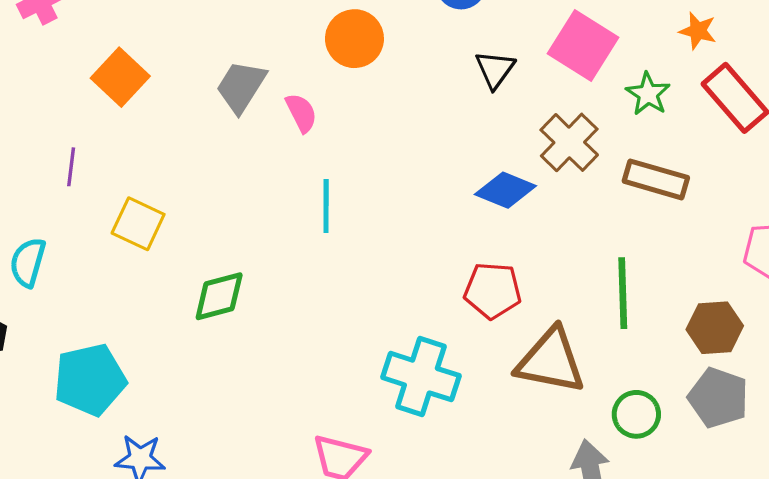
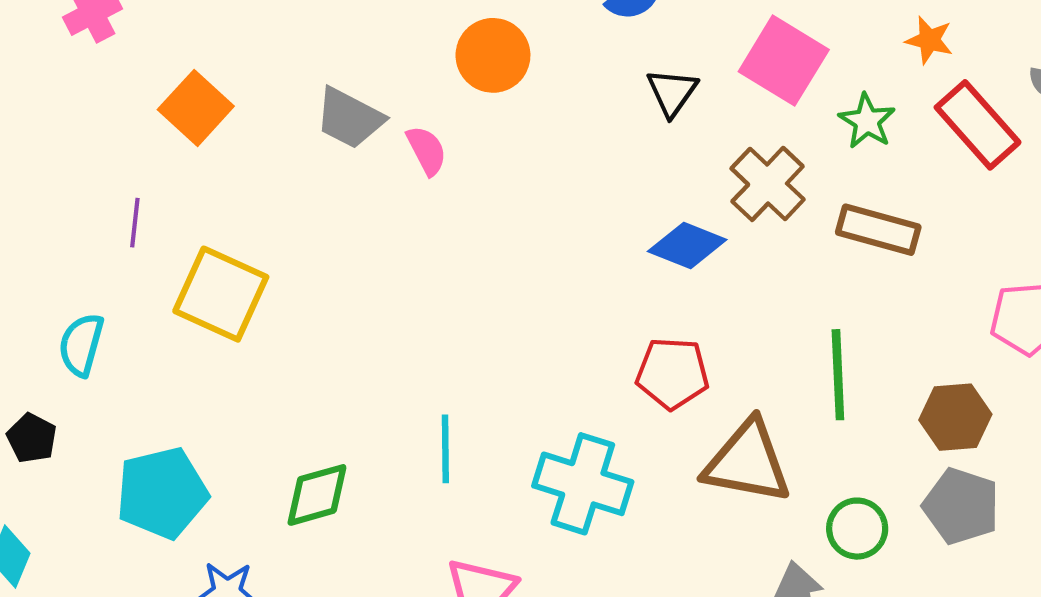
gray trapezoid: (241, 87) -> (350, 118), turned -94
cyan line: (326, 206) -> (445, 449), moved
yellow square: (138, 224) -> (221, 294), size x1.4
green diamond: (219, 296) -> (317, 495), moved

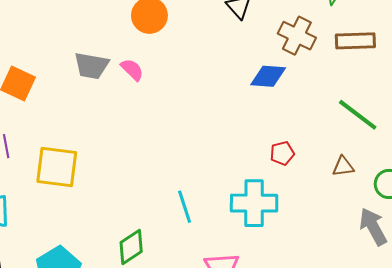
red pentagon: (672, 373) -> (282, 153), moved, size x0.7
green line: (838, 375) -> (358, 115), turned -33
brown triangle: (747, 462) -> (343, 166), moved, size x0.5

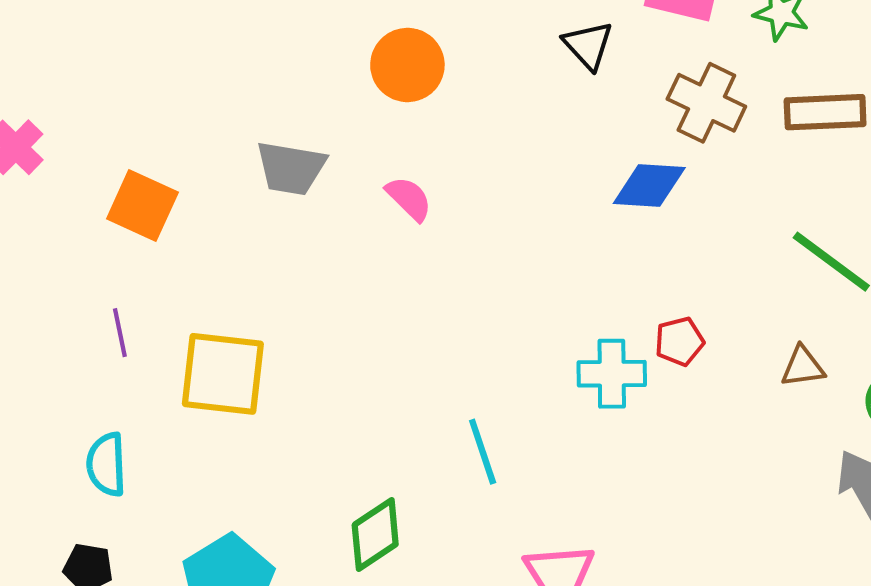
pink semicircle: (132, 70) -> (409, 199), moved
cyan cross: (254, 203) -> (612, 374), moved, size x0.7

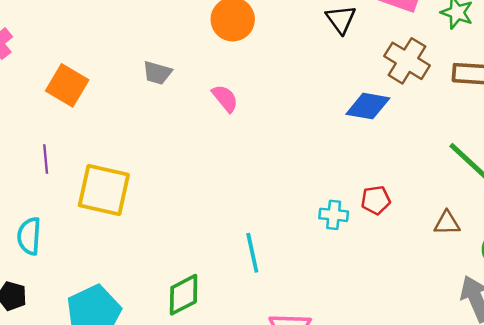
gray trapezoid: (291, 168) -> (157, 73), size x0.7
cyan cross: (612, 374) -> (334, 215), size x0.7

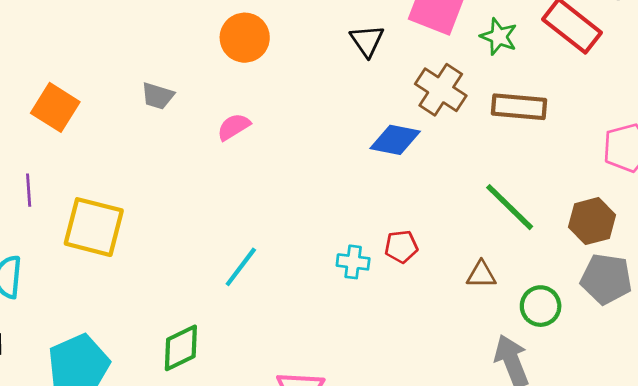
pink semicircle: (225, 98) -> (234, 127), turned -84
cyan line: (252, 253) -> (241, 267), moved, turned 48

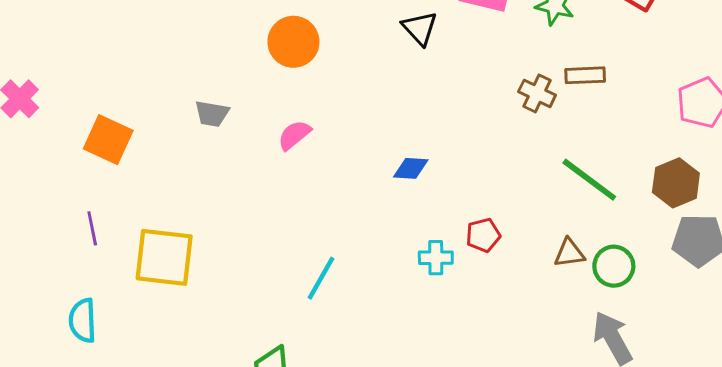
brown cross: (441, 90) -> (537, 93), moved, size x0.7
brown rectangle: (519, 107) -> (585, 75), size x0.7
blue diamond: (395, 140) -> (411, 168), moved, size x0.7
green circle: (541, 306) -> (614, 266), moved

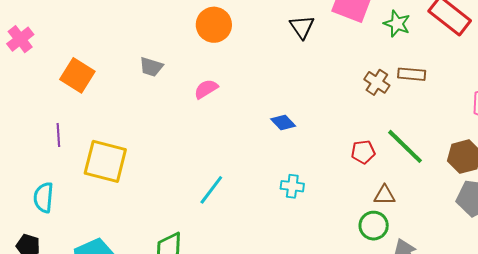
blue diamond: (411, 168) -> (283, 122), turned 35
red pentagon: (483, 235) -> (363, 152), moved
green circle: (614, 266) -> (374, 226), moved

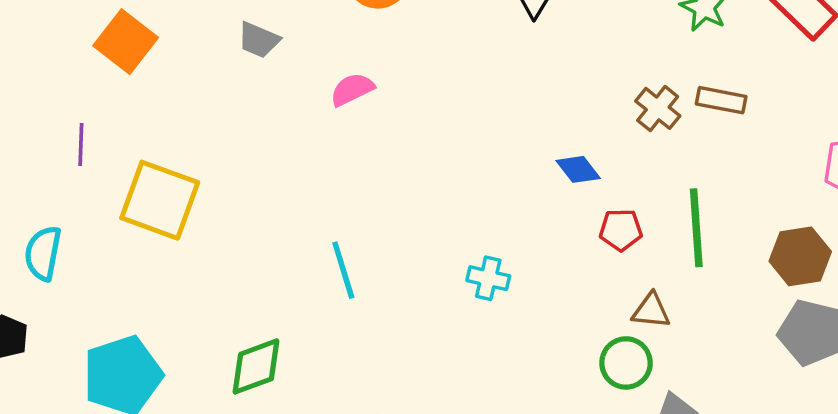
blue diamond: (283, 122) -> (578, 169), moved
green line: (405, 146) -> (696, 228), turned 36
cyan line: (211, 190) -> (343, 270), turned -60

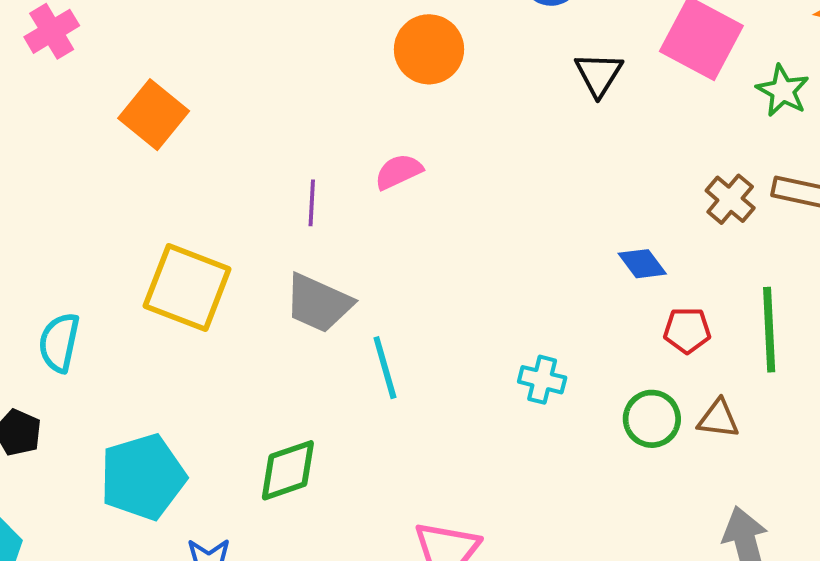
gray trapezoid: (259, 40) -> (318, 303), moved, size x1.5
purple line: (81, 145) -> (312, 203), moved
green circle: (626, 363) -> (652, 419), moved

